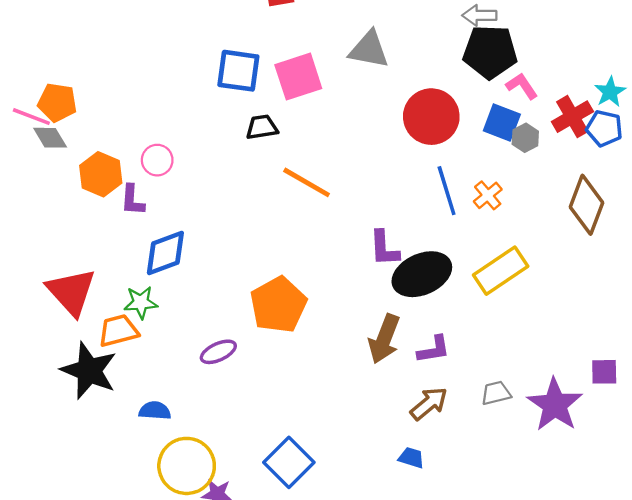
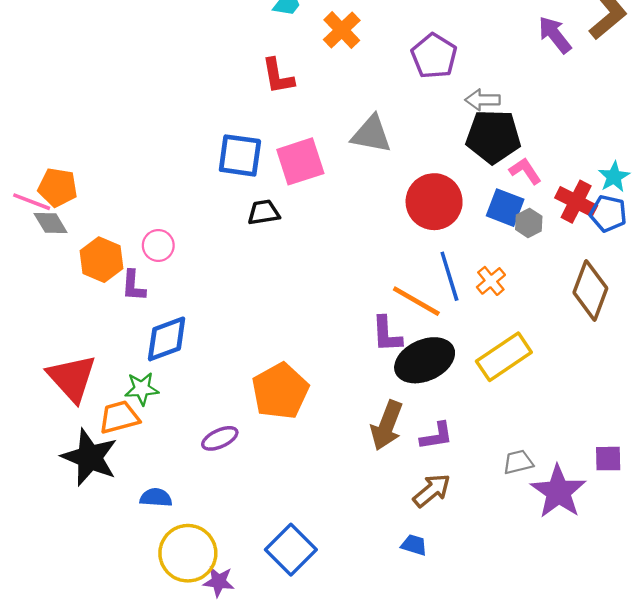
red cross: (572, 117) -> (576, 202), turned -33
orange line: (307, 182) -> (416, 301), moved
gray trapezoid: (496, 393) -> (518, 462), moved

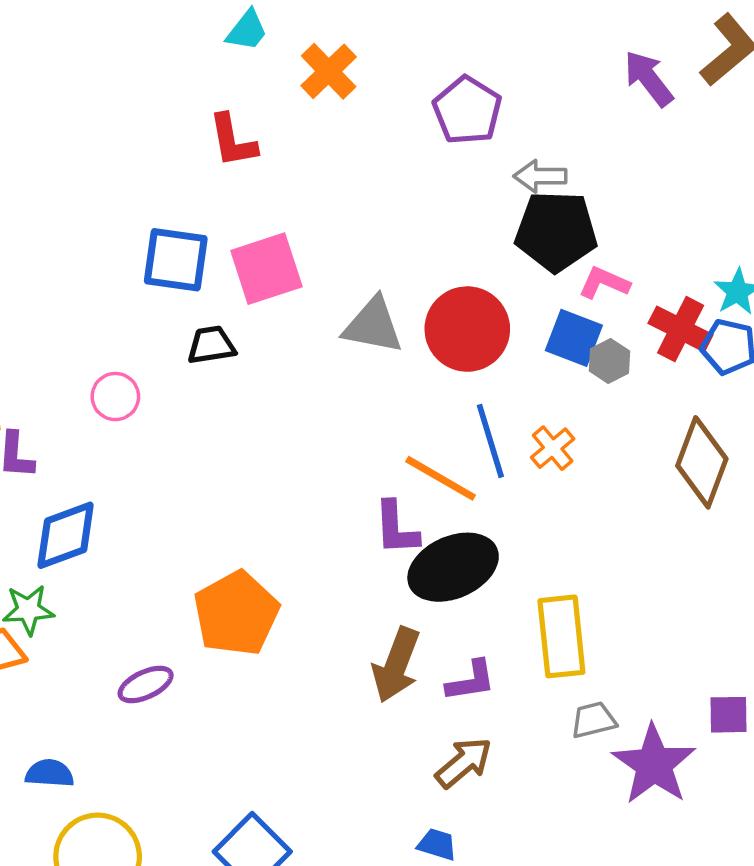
gray triangle: (371, 134) -> (373, 325), moved
pink L-shape: (525, 171) -> (604, 283), turned -32
pink circle: (158, 245) -> (115, 397), moved
yellow rectangle: (504, 357) -> (561, 636), moved, turned -62

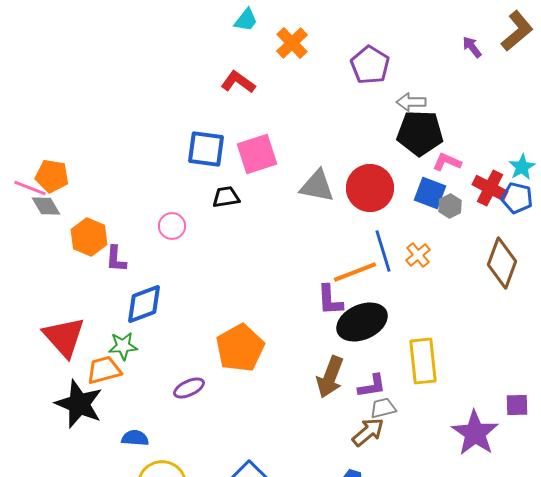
purple arrow: (649, 78) -> (472, 47), size x0.7
red L-shape: (233, 141) -> (238, 82), turned 136
orange line: (441, 478) -> (355, 272), turned -51
gray trapezoid: (593, 720) -> (383, 408), moved

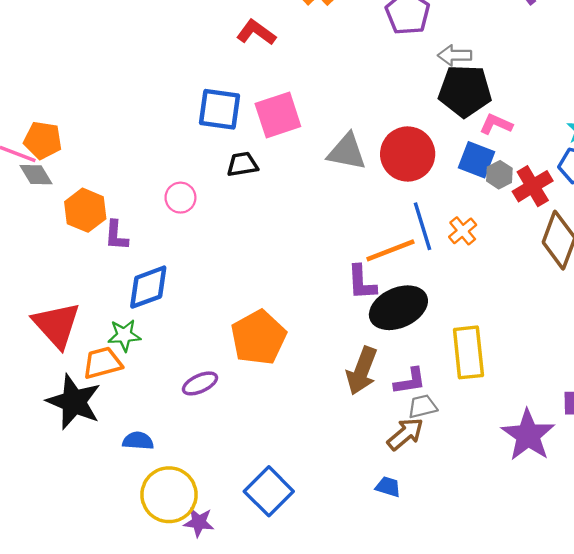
red cross: (490, 188) -> (533, 186), moved, turned 32

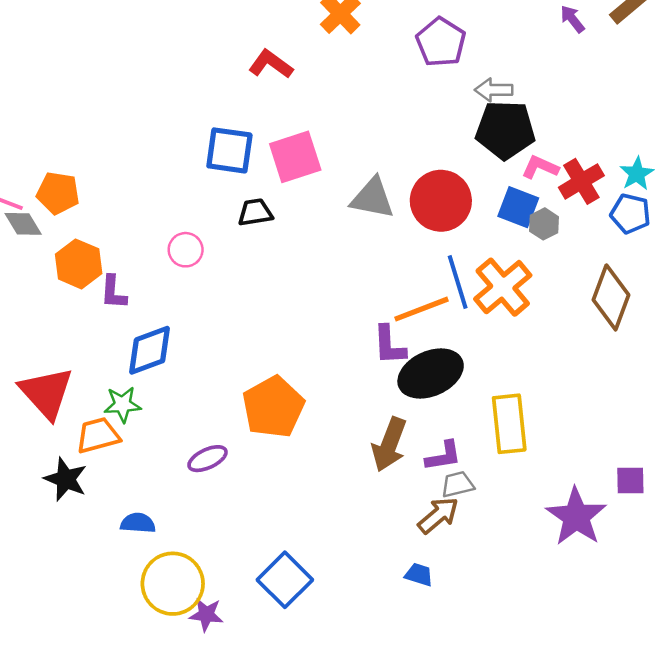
orange pentagon: (43, 140) -> (58, 193), moved
red cross: (533, 186) -> (581, 181), moved
orange cross: (463, 231) -> (503, 287), size x1.8
black star: (74, 402) -> (66, 479), size x0.7

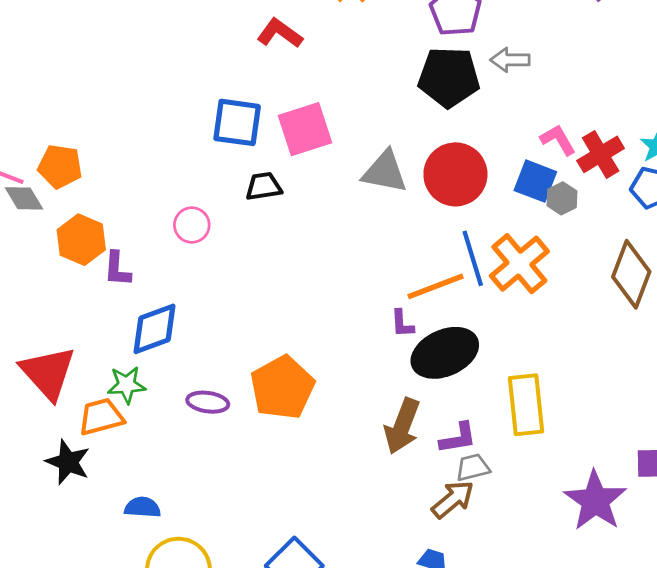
black pentagon: (505, 130) -> (449, 77), moved
pink L-shape: (540, 167) -> (558, 140), turned 36
purple L-shape: (389, 345) -> (402, 324), size x0.7
purple ellipse: (208, 459) -> (208, 402), moved, turned 33

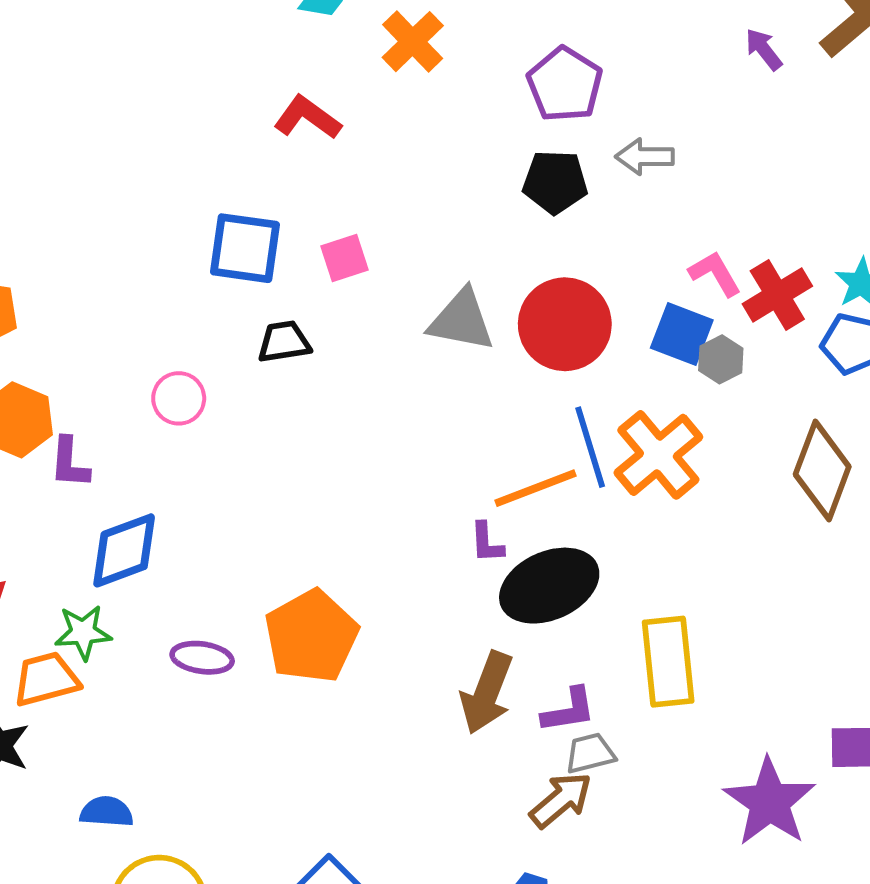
black pentagon: (449, 77) -> (555, 182), size x0.7
pink square: (305, 129) -> (344, 258), size x0.6

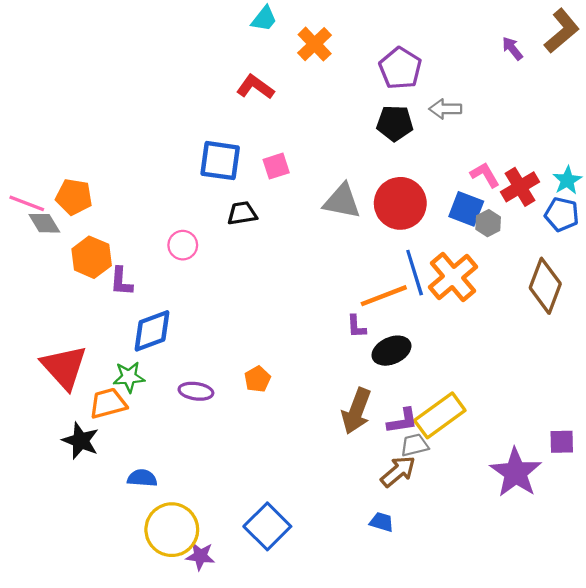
black ellipse: (549, 586) -> (391, 351), size x0.7
orange pentagon: (311, 636) -> (257, 379), size x0.5
yellow rectangle: (668, 662) -> (440, 415), moved, turned 60

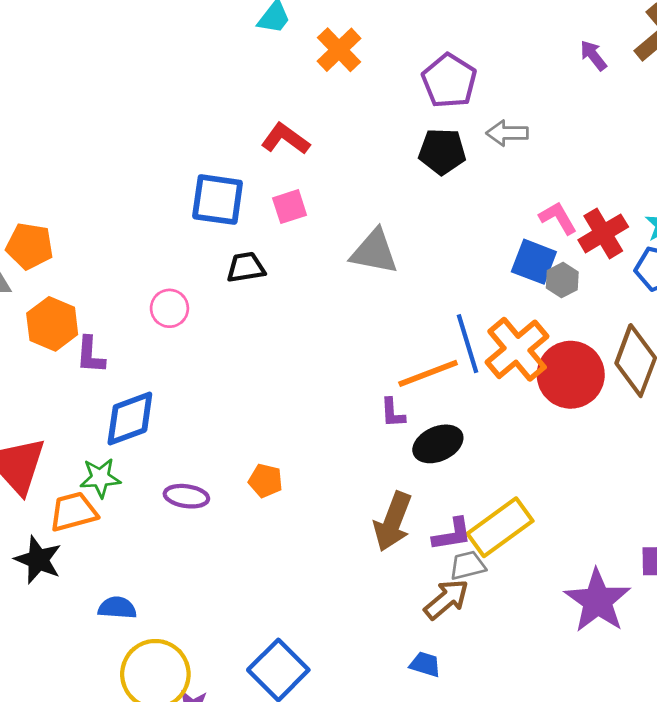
red L-shape: (255, 87) -> (285, 139), moved
red circle: (400, 203) -> (571, 375), moved
orange pentagon: (257, 379) -> (266, 481), turned -30

